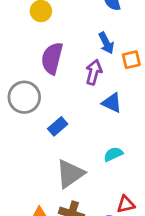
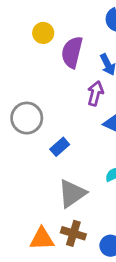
purple semicircle: (52, 58) -> (72, 52), moved

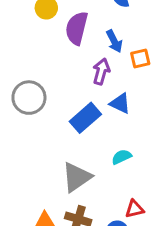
blue rectangle: (60, 147) -> (85, 118), moved, size x1.5

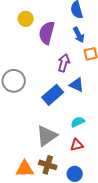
blue arrow: (114, 41) -> (79, 35), moved
red triangle: (135, 209) -> (77, 145), moved

